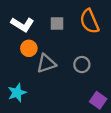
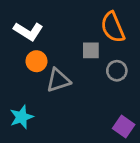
gray square: (57, 23) -> (91, 50), moved
gray circle: (82, 65) -> (117, 71), moved

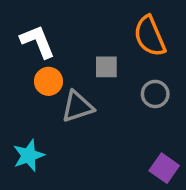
white L-shape: (28, 31) -> (38, 42), turned -144
gray square: (91, 50) -> (106, 67), moved

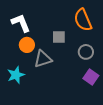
cyan star: (29, 155) -> (16, 75), moved
purple square: (164, 168) -> (91, 77), moved

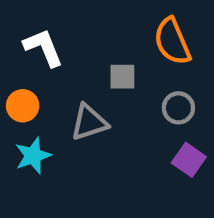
orange circle: (27, 45) -> (23, 106), moved

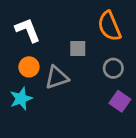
orange circle: (23, 106) -> (29, 67), moved

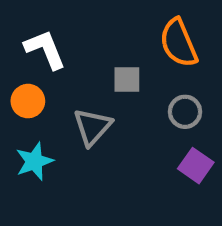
orange circle: (29, 67) -> (28, 101), moved
gray triangle: (57, 77) -> (92, 127), turned -30

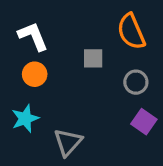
orange circle: (28, 101) -> (35, 74), moved
gray triangle: (92, 127) -> (68, 142), moved

